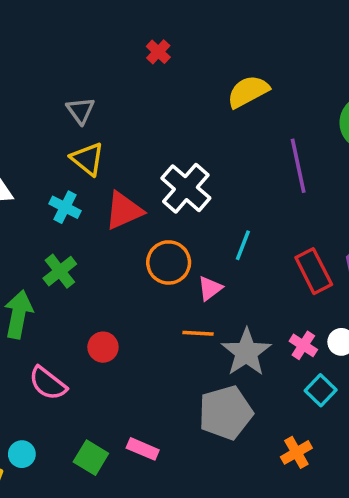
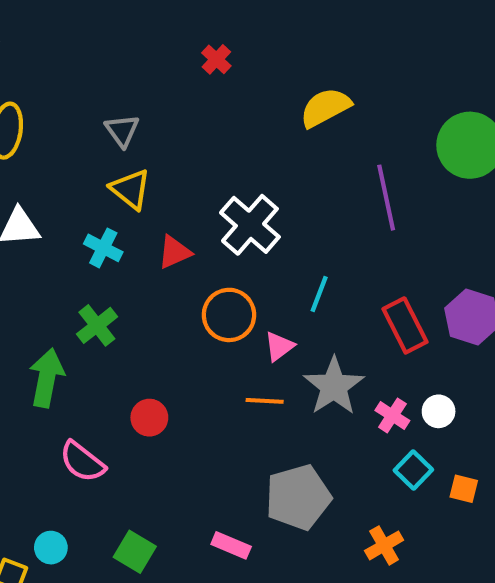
red triangle: (124, 211) -> (174, 252), size x0.7
gray star: (246, 352) -> (334, 386), moved
pink rectangle: (143, 449) -> (231, 545), moved

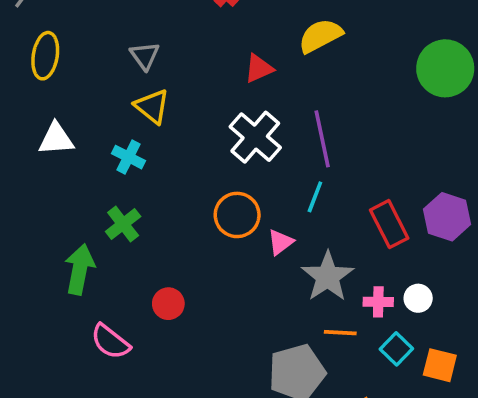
purple line: (386, 198) -> (322, 139), moved
red triangle: (174, 252) -> (259, 68), moved
orange line: (265, 401) -> (340, 333), moved
pink cross: (392, 416) -> (378, 302), turned -32
orange square: (464, 489) -> (440, 365), size x1.4

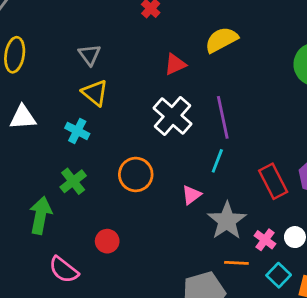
orange circle: (237, 215) -> (136, 174), moved
pink cross: (378, 302) -> (265, 240), turned 35

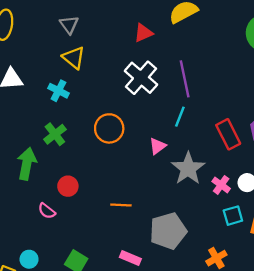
red circle: (107, 241) -> (68, 186), moved
orange line: (236, 263) -> (121, 205), moved
pink semicircle: (64, 270) -> (47, 211), size x0.7
cyan square: (279, 275) -> (233, 216), turned 30

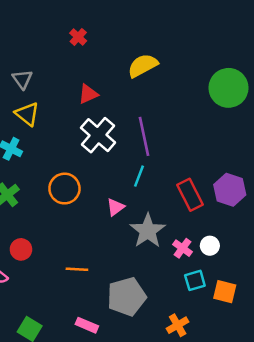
red triangle: (143, 33) -> (88, 94), moved

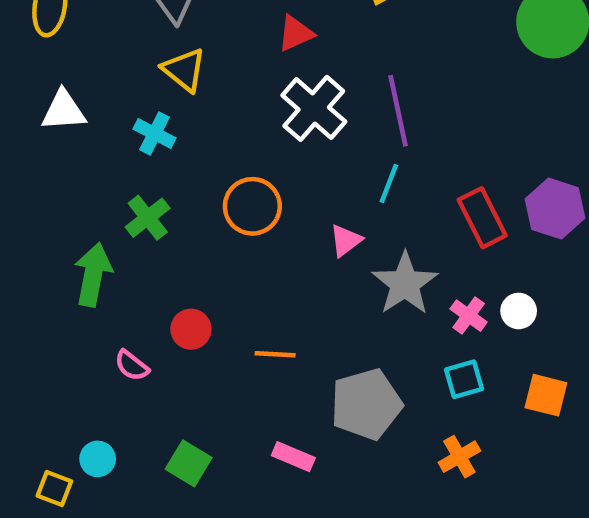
red circle: (21, 249) -> (191, 329), moved
cyan square: (195, 280) -> (464, 379), moved

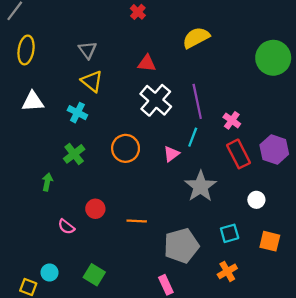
red triangle: (296, 33) -> (147, 63), turned 30
pink triangle: (346, 240) -> (171, 154), moved
green arrow: (93, 275) -> (47, 182), size x0.6
pink cross: (469, 316) -> (232, 120), moved
pink rectangle: (293, 457) -> (166, 285), moved, turned 42

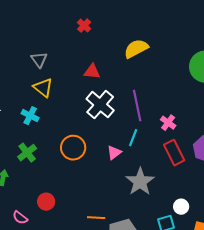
white circle: (256, 200) -> (181, 207), moved
orange line: (137, 221) -> (96, 218), moved

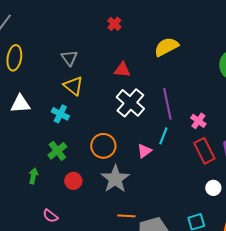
gray star: (140, 182) -> (115, 179), moved
red circle: (46, 202) -> (73, 181), moved
white circle: (181, 207) -> (213, 188), moved

